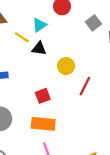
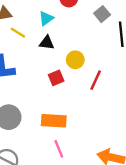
yellow line: (22, 37) -> (18, 33), moved
red square: (43, 96) -> (56, 78), moved

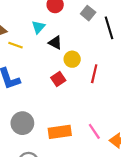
black triangle: (47, 43) -> (55, 43), moved, turned 32
orange rectangle: (54, 121) -> (60, 132), moved
pink line: (59, 149) -> (94, 131), moved

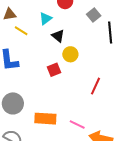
red line: (94, 74) -> (95, 86), moved
pink line: (94, 131) -> (77, 125), turned -42

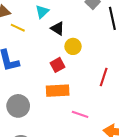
orange rectangle: (45, 119) -> (58, 91), moved
pink line: (77, 125) -> (80, 114), moved

